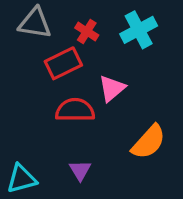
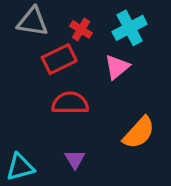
pink triangle: (112, 88) -> (117, 67), moved

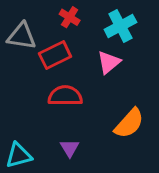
gray triangle: (33, 22) -> (22, 36), moved
red cross: (81, 29) -> (70, 17), moved

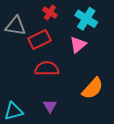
cyan cross: (120, 26) -> (86, 19), turned -30

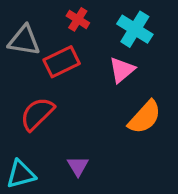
red semicircle: (47, 69) -> (37, 114), moved, turned -45
orange semicircle: (93, 88) -> (145, 117), moved

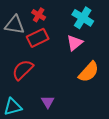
red cross: (78, 19) -> (39, 15), moved

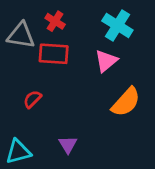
red rectangle: (38, 38) -> (54, 54), turned 30
red semicircle: (23, 70) -> (32, 99), size x0.6

